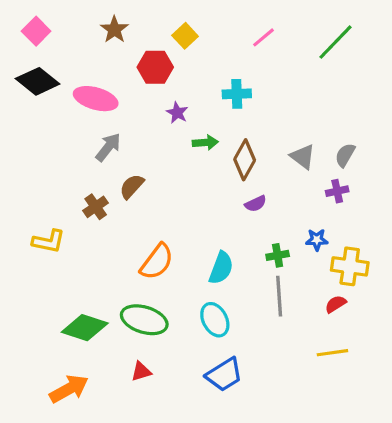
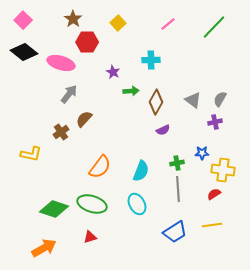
red hexagon: (155, 67) -> (87, 42), moved
blue trapezoid: (224, 375) -> (175, 232), moved

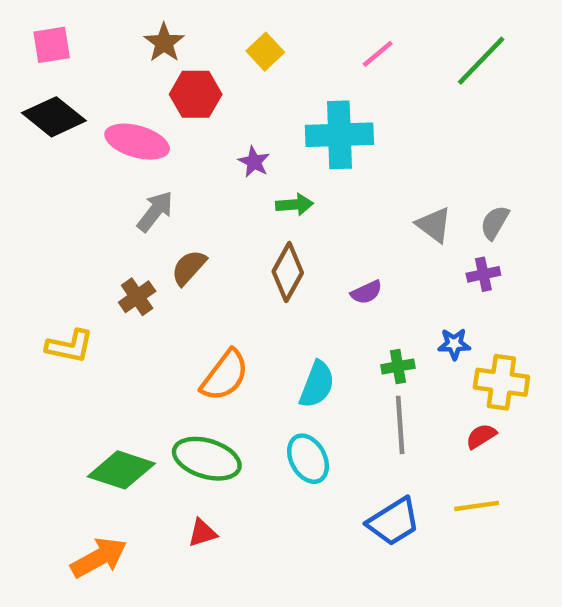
pink square: (23, 20) -> (52, 45), turned 36
cyan cross: (151, 60) -> (339, 135), size x1.6
brown diamond: (156, 102) -> (288, 272), moved

